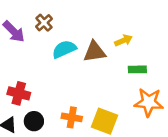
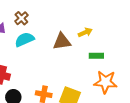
cyan semicircle: (64, 49) -> (24, 39), moved

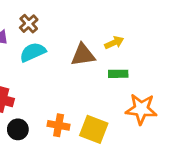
green rectangle: (96, 56) -> (118, 74), moved

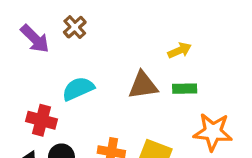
cyan semicircle: (33, 52) -> (78, 89), moved
brown triangle: (83, 55) -> (143, 85), moved

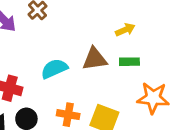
cyan semicircle: (78, 89) -> (54, 69), moved

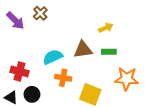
orange cross: (68, 115) -> (63, 78), moved

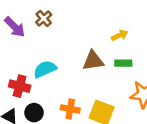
cyan semicircle: (53, 57) -> (45, 69), moved
orange cross: (63, 78) -> (70, 109), moved

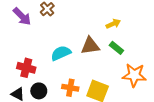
green rectangle: (123, 63) -> (116, 48), turned 40
cyan semicircle: (45, 69) -> (61, 53), moved

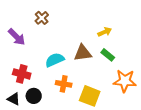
purple arrow: (22, 16) -> (17, 37), moved
orange cross: (70, 88) -> (64, 84), moved

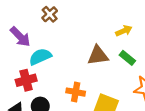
cyan semicircle: (55, 60) -> (40, 57), moved
red cross: (22, 74) -> (26, 80), turned -30

